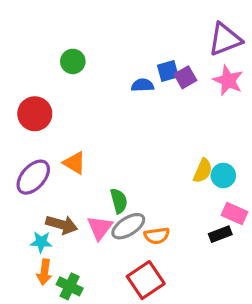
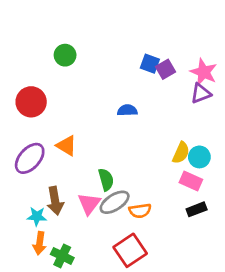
purple triangle: (225, 39) -> (201, 93), moved, size x0.7
blue square: (168, 71) -> (150, 64), turned 36
blue semicircle: (143, 85) -> (127, 110), moved
pink rectangle: (234, 214) -> (191, 181), moved
brown arrow: (62, 225) -> (55, 201), turned 64

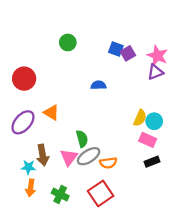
green circle: (65, 55) -> (68, 42), moved
green cross: (62, 256) -> (60, 194), moved

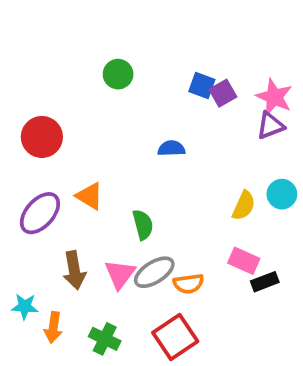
cyan circle: (154, 121) -> (282, 194), moved
green semicircle: (82, 139) -> (143, 225), moved
pink rectangle: (148, 140) -> (244, 261), moved
cyan star: (28, 167) -> (25, 306), moved

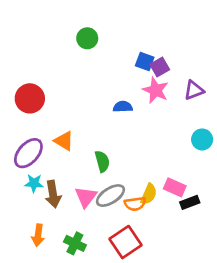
green circle: (118, 74) -> (87, 38), moved
pink star: (274, 97) -> (156, 90), moved
yellow semicircle: (244, 206) -> (149, 194), moved
cyan star: (25, 306) -> (34, 183), moved

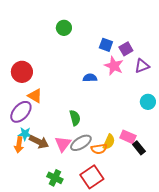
purple square: (160, 67) -> (126, 49), moved
orange triangle: (64, 141) -> (35, 96), moved
brown arrow: (53, 194) -> (39, 142), turned -54
black rectangle: (190, 202) -> (139, 148), turned 72
orange arrow: (38, 235) -> (19, 145), moved

